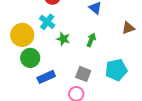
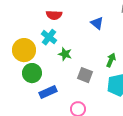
green arrow: (91, 40) -> (111, 60), moved
gray square: (83, 74) -> (85, 75), moved

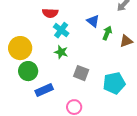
cyan cross: (49, 37) -> (61, 30), moved
green arrow: (111, 60) -> (107, 33), moved

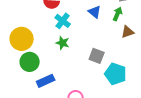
green arrow: (107, 33) -> (118, 14), moved
gray square: (81, 73) -> (97, 56), moved
cyan pentagon: (114, 83) -> (116, 74), turned 30

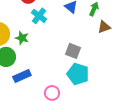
green star: (63, 43) -> (22, 38), moved
cyan pentagon: (116, 74) -> (78, 74), moved

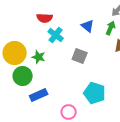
gray square: (73, 51) -> (80, 56), moved

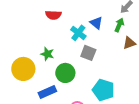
cyan cross: (56, 35) -> (78, 33), moved
yellow circle: (15, 53) -> (23, 69), moved
green circle: (23, 76) -> (65, 73), moved

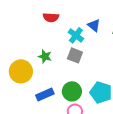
gray square: (88, 53) -> (75, 55), moved
green circle: (65, 73) -> (72, 91), moved

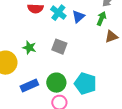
blue triangle: (94, 25) -> (78, 17), turned 40
cyan cross: (76, 35) -> (58, 13), moved

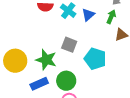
green star: (29, 48) -> (46, 60), moved, size x1.5
cyan pentagon: (85, 84) -> (95, 59), moved

